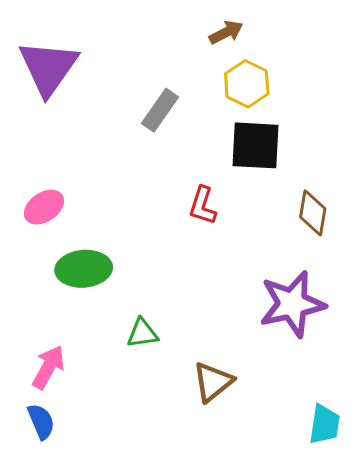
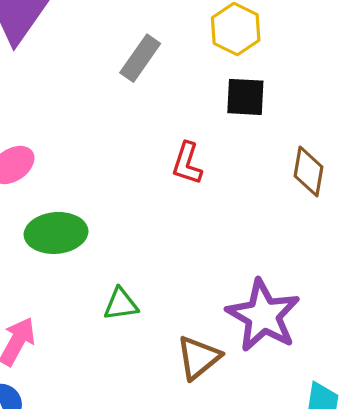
black square: (255, 145) -> (245, 97), size x0.7
purple star: (292, 304) -> (263, 316), moved, turned -30

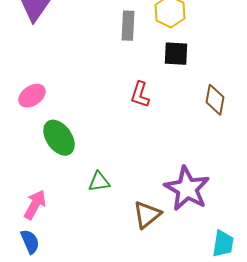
gray rectangle: (140, 58) -> (128, 26), moved, turned -32
green ellipse: (56, 233) -> (59, 138), turned 60

